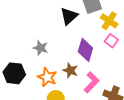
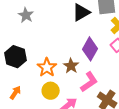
gray star: (41, 48) -> (26, 15), moved

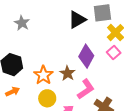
orange arrow: (15, 93) -> (13, 92), moved, turned 32

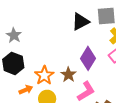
gray star: (22, 23) -> (14, 35), moved
orange arrow: (13, 92) -> (26, 90), moved

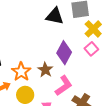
black triangle: (81, 22) -> (55, 16), turned 42

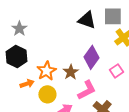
pink square: (91, 49) -> (117, 71), moved

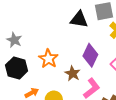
orange star: (47, 71) -> (48, 59), moved

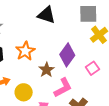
black triangle: (79, 19) -> (46, 15), moved

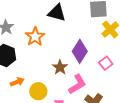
orange star: (25, 51) -> (35, 37), moved

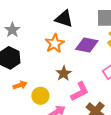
orange star: (35, 37) -> (55, 43), moved
purple diamond: (80, 51) -> (87, 45), moved, turned 65

